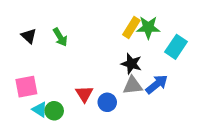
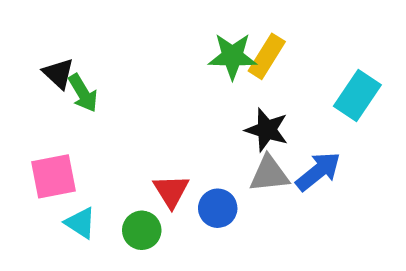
green star: (148, 27) -> (232, 56), moved
green arrow: (60, 37) -> (83, 93), moved
green circle: (54, 111) -> (142, 230), moved

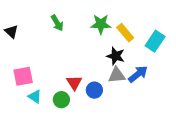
yellow rectangle: (267, 56) -> (125, 33), moved, turned -72
black triangle: (58, 73) -> (11, 32), moved
green arrow: (83, 93) -> (57, 23), moved

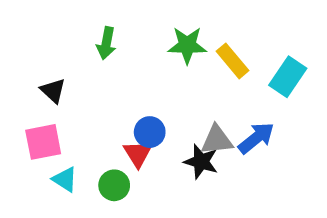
green arrow: (57, 23) -> (106, 43), turned 42
black triangle: (11, 32) -> (53, 91), moved
black star: (116, 56) -> (201, 162), moved
blue circle: (94, 90) -> (150, 132), moved

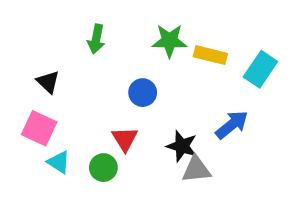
yellow rectangle: (233, 61) -> (210, 55), turned -36
blue circle: (150, 132) -> (143, 93), moved
gray triangle: (217, 140) -> (196, 169), moved
pink square: (43, 142) -> (39, 128), turned 36

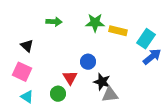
green arrow: (96, 39) -> (54, 22), turned -98
blue circle: (143, 93) -> (88, 62), moved
blue arrow: (232, 125) -> (152, 57), moved
cyan triangle: (59, 162) -> (27, 97), moved

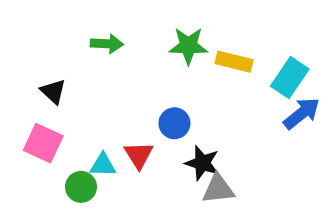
green circle: (58, 94) -> (81, 187), moved
cyan triangle: (27, 97) -> (103, 165), moved, turned -32

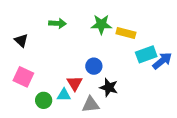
cyan rectangle: (290, 78) -> (146, 54), moved, turned 36
black triangle: (53, 91) -> (21, 40), moved
cyan triangle: (103, 165) -> (64, 95), moved
gray triangle: (218, 189) -> (91, 105), moved

